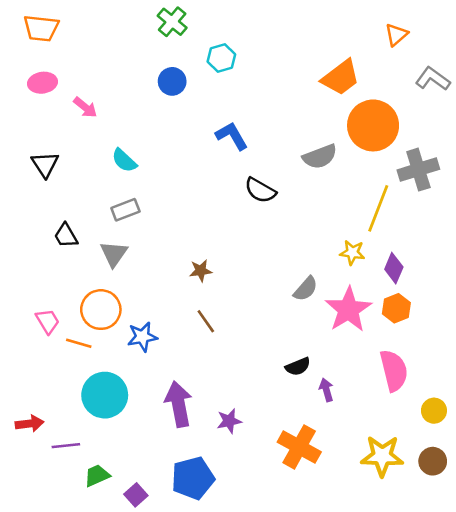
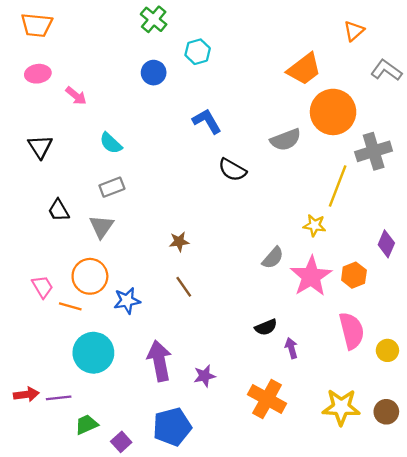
purple diamond: (394, 268) -> (386, 244), moved
yellow circle: (434, 411) -> (387, 350), moved
red arrow: (30, 424) -> (26, 394), moved

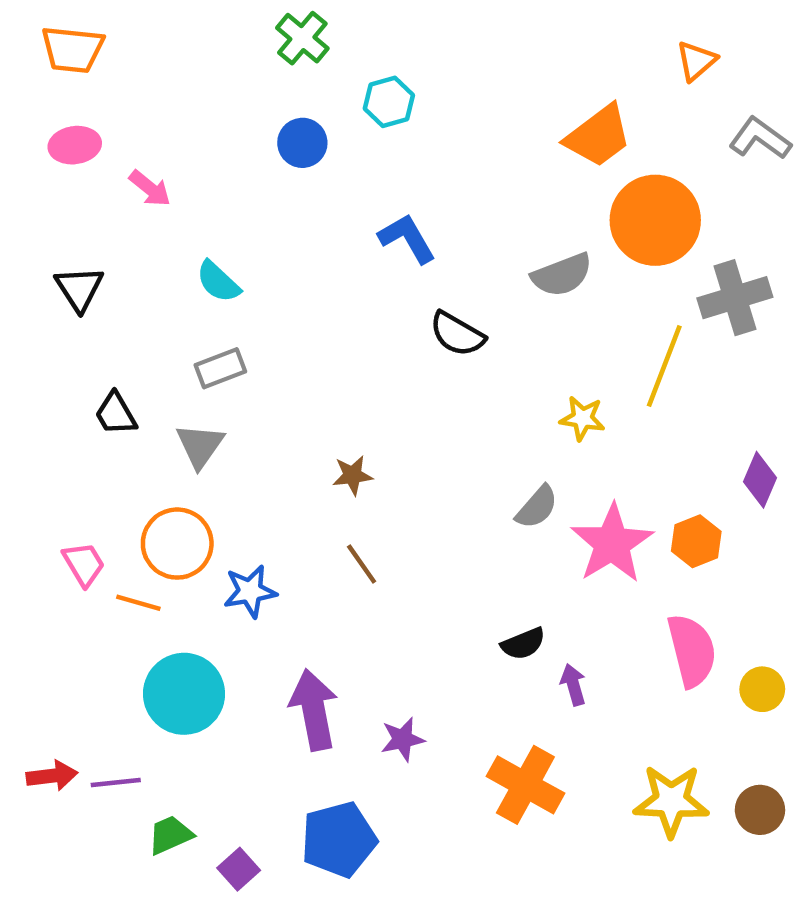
yellow star: (315, 225) -> (582, 418), moved

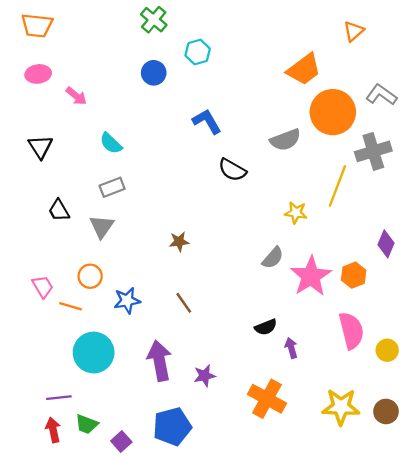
gray L-shape: (760, 138) -> (381, 95), moved
orange circle: (177, 544) -> (90, 276), size x0.7
brown line: (362, 564) -> (184, 303), moved
red arrow: (52, 776) -> (53, 430), moved, turned -95
green trapezoid: (170, 835) -> (87, 424), turned -135

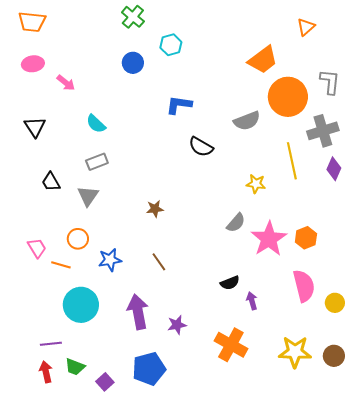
gray L-shape: (381, 95) -> (330, 82), turned 60
blue L-shape: (207, 121) -> (179, 105), turned -52
yellow line: (337, 186) -> (292, 161), turned -33
purple diamond: (386, 244) -> (334, 169), moved

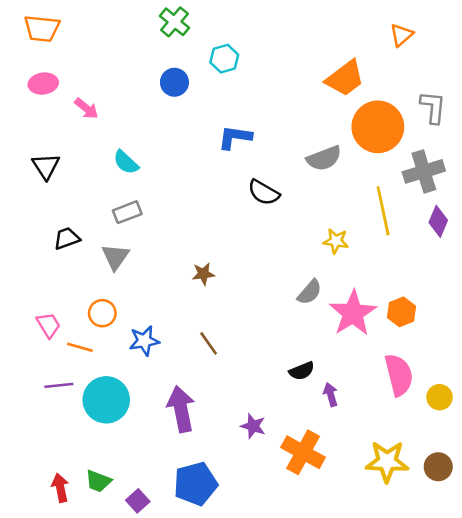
black trapezoid: (51, 182) -> (67, 238), turned 100
purple star: (177, 325) -> (253, 426), moved, turned 30
purple line: (51, 344) -> (59, 385), moved

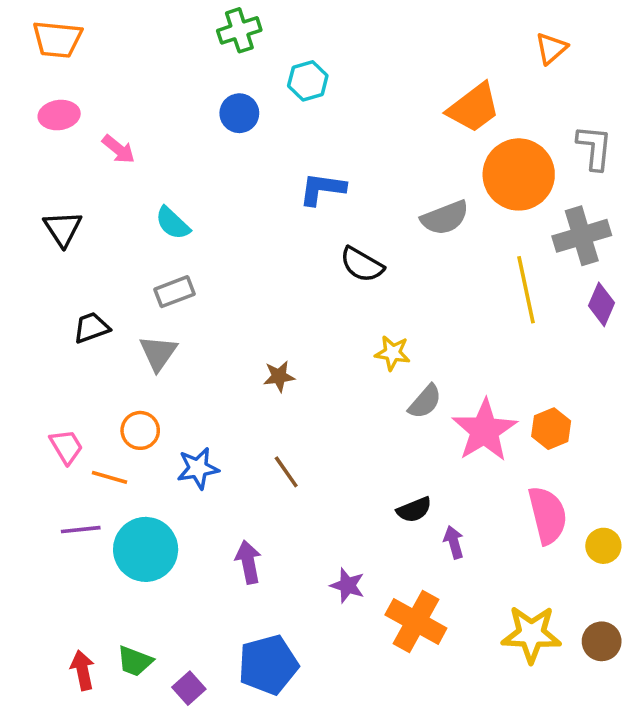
green cross: (174, 22) -> (239, 30), turned 32
yellow star: (336, 241) -> (393, 353), moved
purple arrow: (181, 409) -> (248, 562), size x0.7

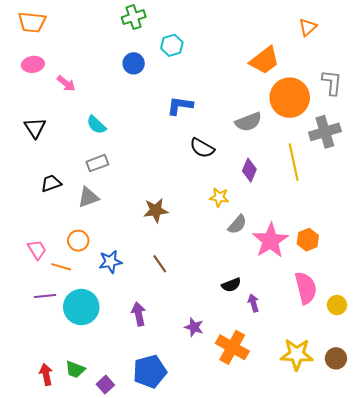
purple diamond: (602, 304) -> (249, 170), moved
gray triangle: (158, 353) -> (88, 197), turned 35
brown star: (279, 376) -> (156, 210), size x1.4

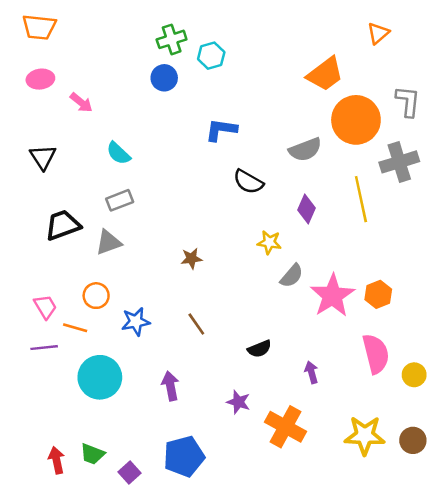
green cross: (134, 17) -> (172, 39), moved
black trapezoid: (51, 183) -> (63, 225), size x1.4
brown star: (156, 210) -> (191, 258), size x0.7
black semicircle: (231, 285) -> (259, 349), moved
purple line: (45, 296) -> (44, 348), moved

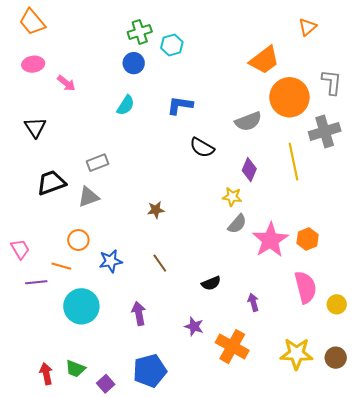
orange trapezoid: (39, 27) -> (32, 22), turned 44
cyan semicircle: (118, 153) -> (126, 105), moved, turned -100
yellow star: (269, 242) -> (232, 197), moved
pink trapezoid: (45, 307) -> (20, 249), moved

